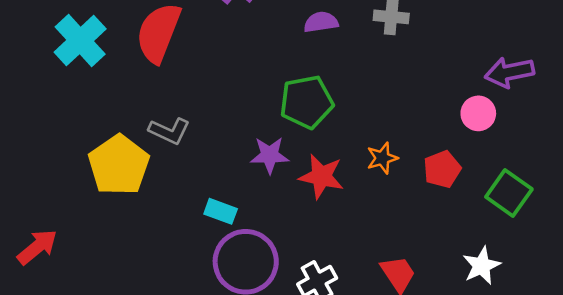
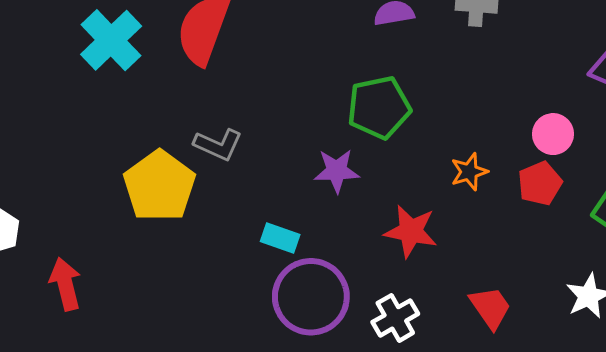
pink circle: (478, 113) -> (553, 134), moved
red star: (321, 176) -> (411, 231), moved
red arrow: (37, 247) -> (65, 284), turned -63

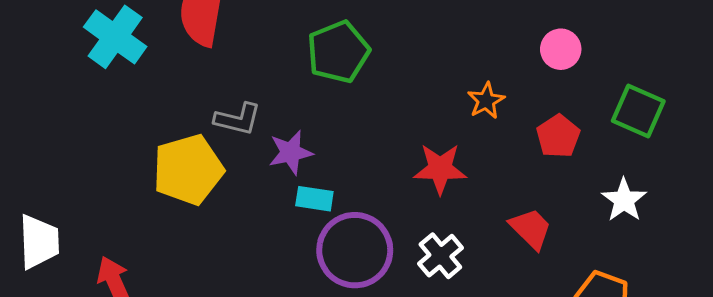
green pentagon: (379, 107) -> (338, 52), moved
purple star: (337, 171) -> (291, 152), moved
red pentagon: (540, 183) -> (558, 136), moved
yellow pentagon: (159, 186) -> (188, 170), turned 30

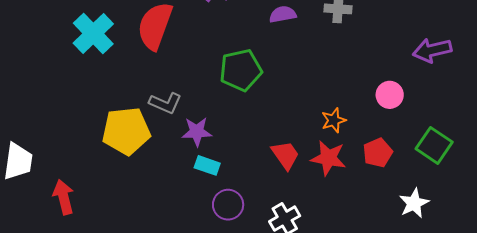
red star: (440, 169) -> (328, 158), moved
red trapezoid: (531, 229) -> (285, 155), moved
purple circle: (355, 250) -> (228, 205), size x0.6

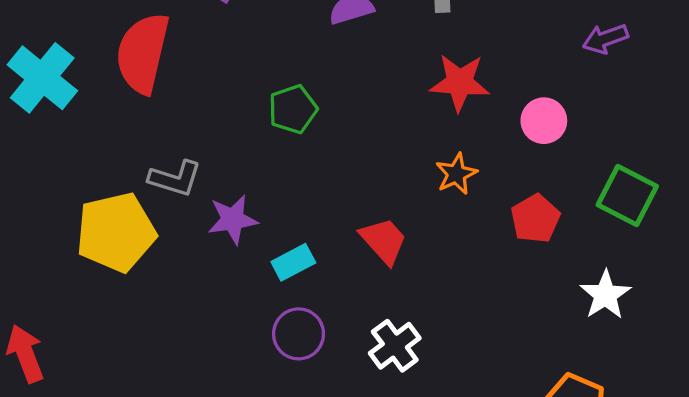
purple arrow: (432, 50) -> (605, 39), size x0.7
green pentagon: (241, 70) -> (293, 109), size x0.7
red star: (328, 158) -> (460, 82), moved
cyan rectangle: (207, 165) -> (293, 262), moved, turned -40

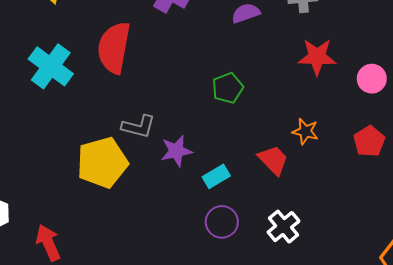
green pentagon: (293, 109) -> (228, 88), moved
orange star: (456, 174) -> (305, 131), moved, turned -30

